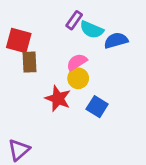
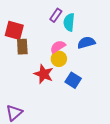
cyan semicircle: (92, 30) -> (69, 22), turned 72
blue semicircle: (116, 40) -> (86, 43), moved

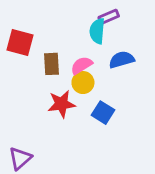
purple rectangle: (56, 15) -> (109, 17), moved, turned 32
brown rectangle: (22, 47) -> (51, 64), moved
red star: (44, 74) -> (62, 104), turned -30

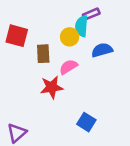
pink semicircle: (82, 65) -> (68, 67), moved
yellow circle: (83, 83) -> (70, 37), moved
blue square: (103, 113) -> (86, 122), moved

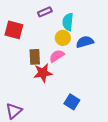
purple rectangle: (91, 14) -> (45, 12), moved
yellow circle: (70, 37) -> (63, 38), moved
brown rectangle: (43, 54) -> (35, 57), moved

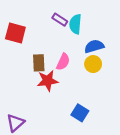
purple rectangle: (45, 12) -> (60, 20), moved, turned 56
yellow circle: (63, 38) -> (93, 64), moved
pink semicircle: (57, 56) -> (63, 62), turned 147

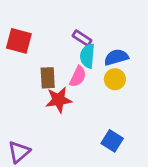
purple rectangle: (60, 20) -> (82, 38), moved
cyan semicircle: (75, 24) -> (87, 56), moved
blue square: (80, 113) -> (112, 141), moved

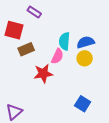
purple rectangle: (82, 38) -> (34, 12), moved
brown rectangle: (48, 78) -> (26, 49), moved, turned 70

